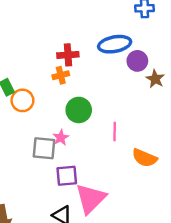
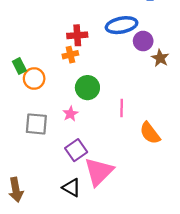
gray square: (44, 148) -> (36, 124), moved
orange semicircle: (145, 158) -> (150, 133), turned 30
purple square: (67, 176) -> (76, 150), turned -30

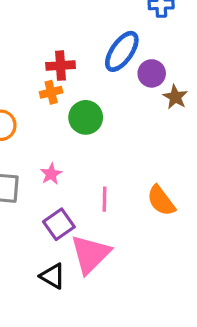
blue ellipse: (122, 25) -> (122, 51), turned -44
green circle: (87, 88) -> (86, 117), moved
pink line: (122, 108) -> (105, 199), moved

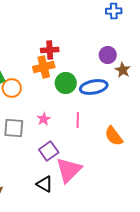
blue ellipse: (122, 51) -> (94, 87), moved, turned 44
orange cross: (51, 92) -> (44, 67), size x1.5
pink line: (105, 199) -> (78, 120), moved

